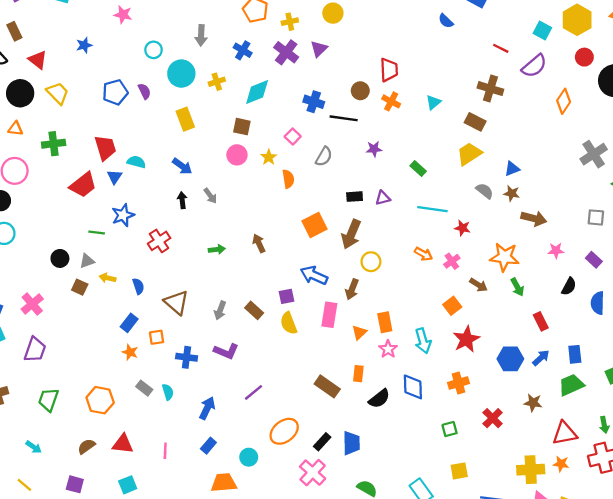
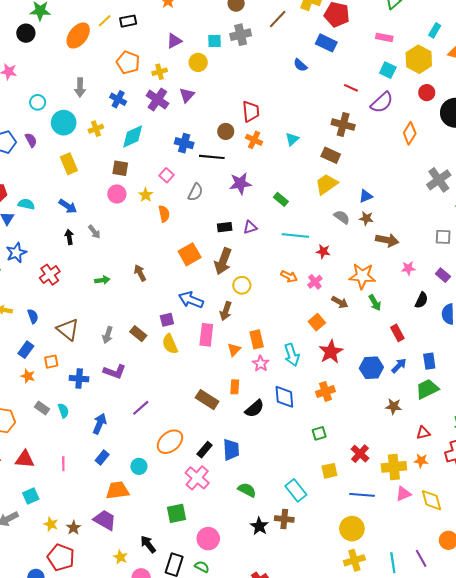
purple star: (374, 149) -> (240, 183), size x1.5
red cross: (493, 418) -> (360, 454), moved
red triangle: (565, 433) -> (423, 433), size x0.6

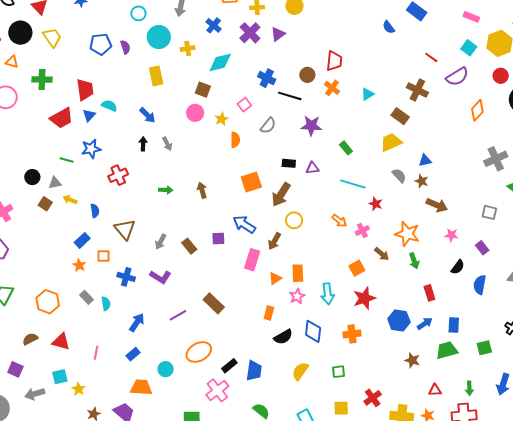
yellow semicircle: (170, 344) -> (300, 371), moved, turned 48
brown rectangle: (207, 400) -> (214, 303), moved
yellow star: (51, 524) -> (79, 389), moved

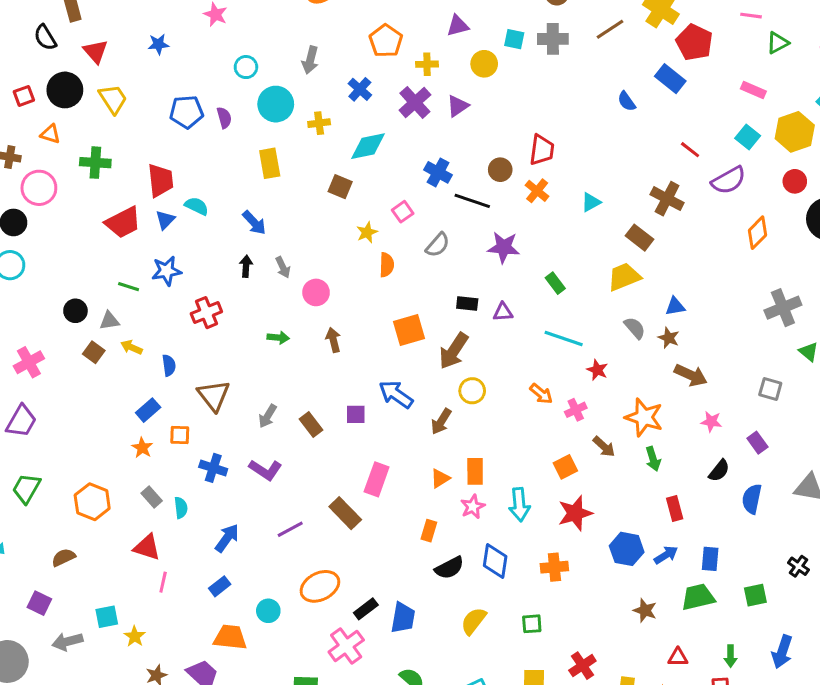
pink circle: (195, 113) -> (316, 292), moved
pink rectangle: (252, 260) -> (377, 479), moved
red triangle: (61, 342) -> (147, 547), moved

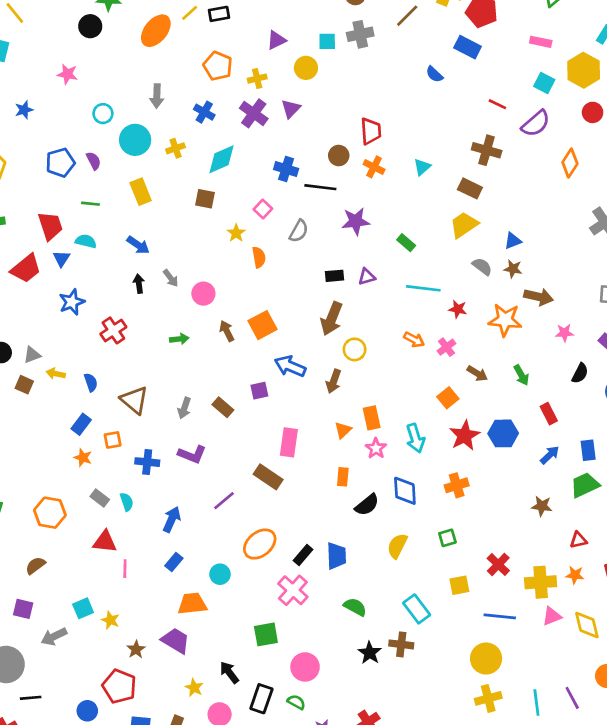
green line: (129, 287) -> (91, 204), moved
orange square: (409, 330) -> (263, 325), moved
orange star: (644, 417) -> (505, 320), moved
blue hexagon: (627, 549) -> (503, 433), moved

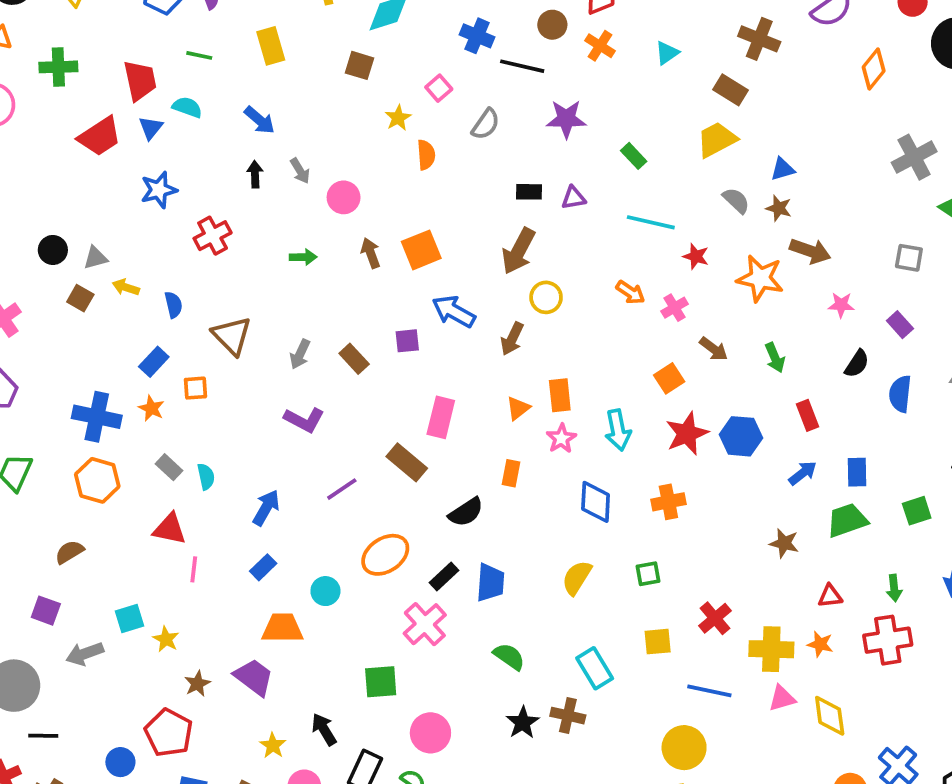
blue cross: (147, 462) -> (97, 417), moved, size x1.4
black semicircle: (367, 505) -> (466, 512), moved

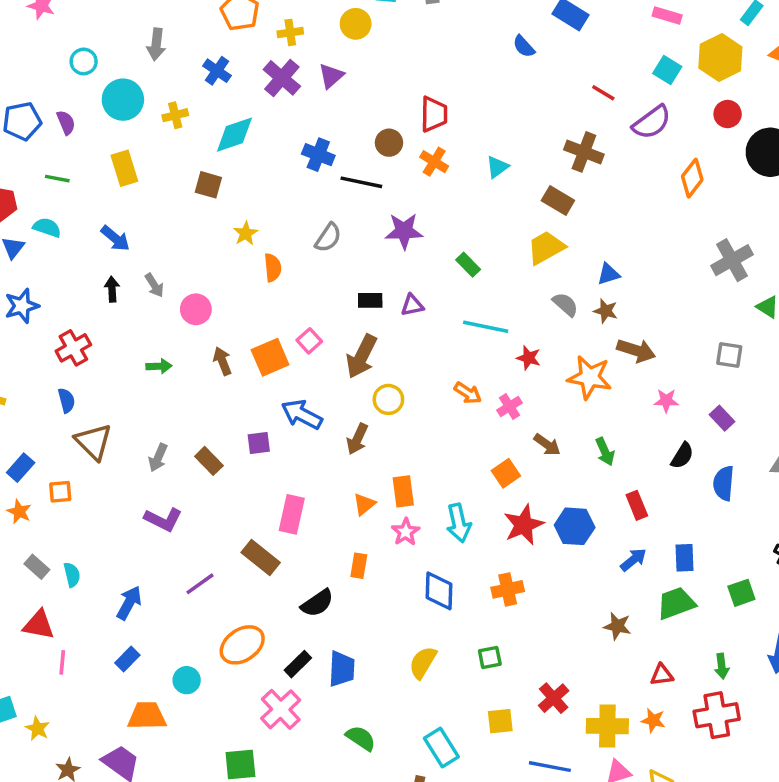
pink square: (439, 88) -> (309, 341), moved
blue semicircle: (174, 305) -> (67, 400), moved

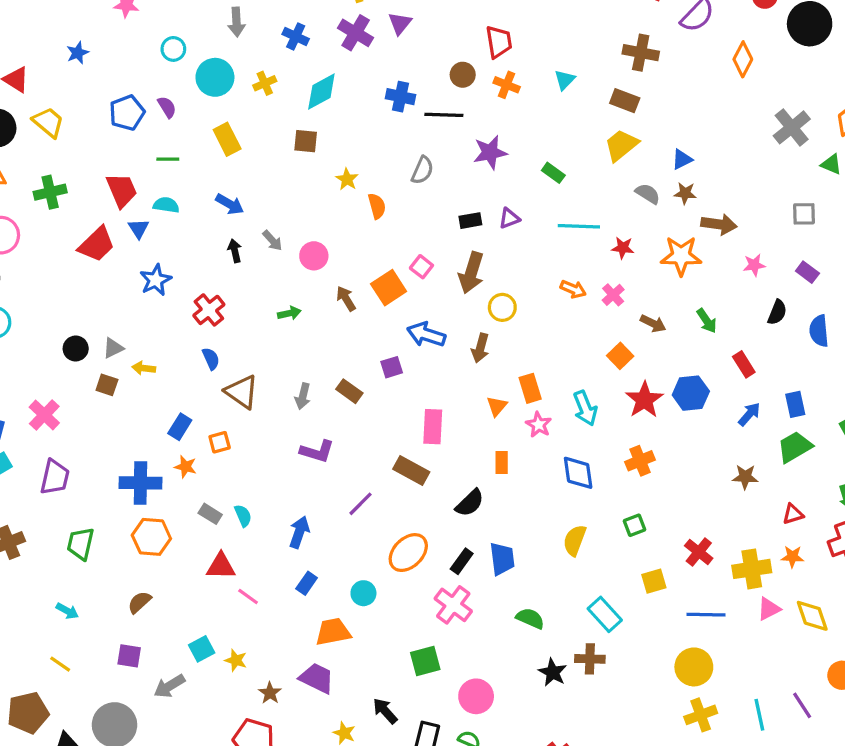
pink line: (62, 662) -> (248, 597), turned -50

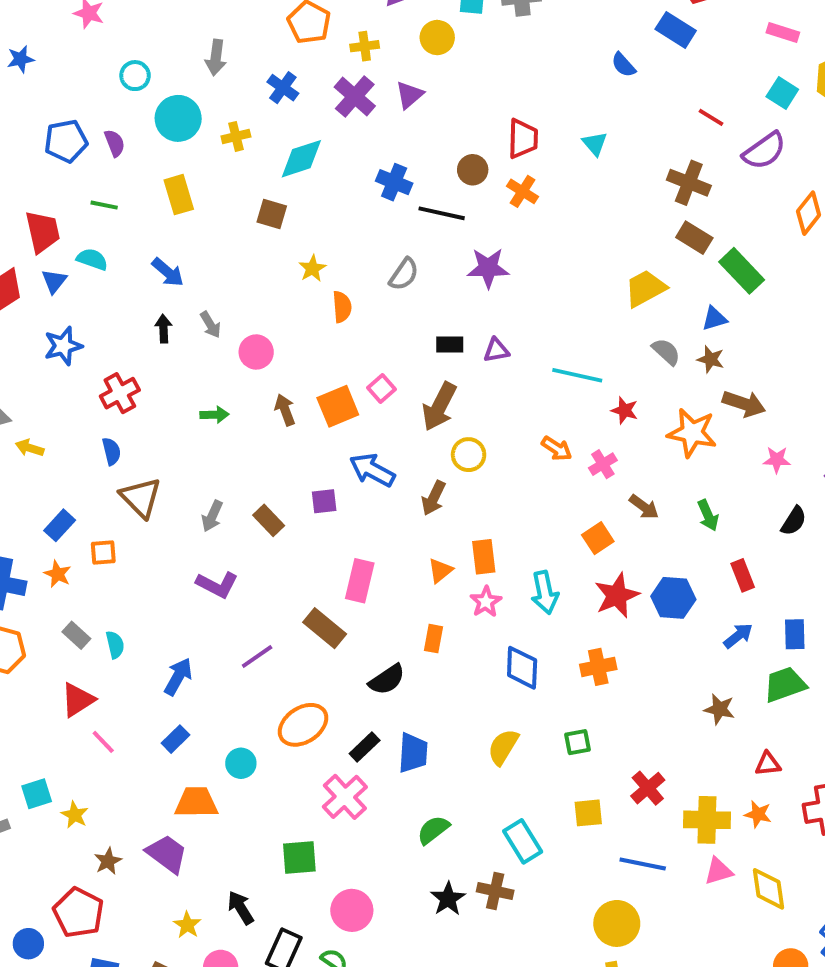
cyan triangle: (565, 80) -> (595, 144), moved, turned -35
brown rectangle: (625, 101) -> (694, 238), moved
green rectangle: (553, 173) -> (742, 271), moved, size x1.6
red triangle: (221, 566) -> (78, 700), turned -44
green semicircle: (530, 618) -> (433, 830), turned -72

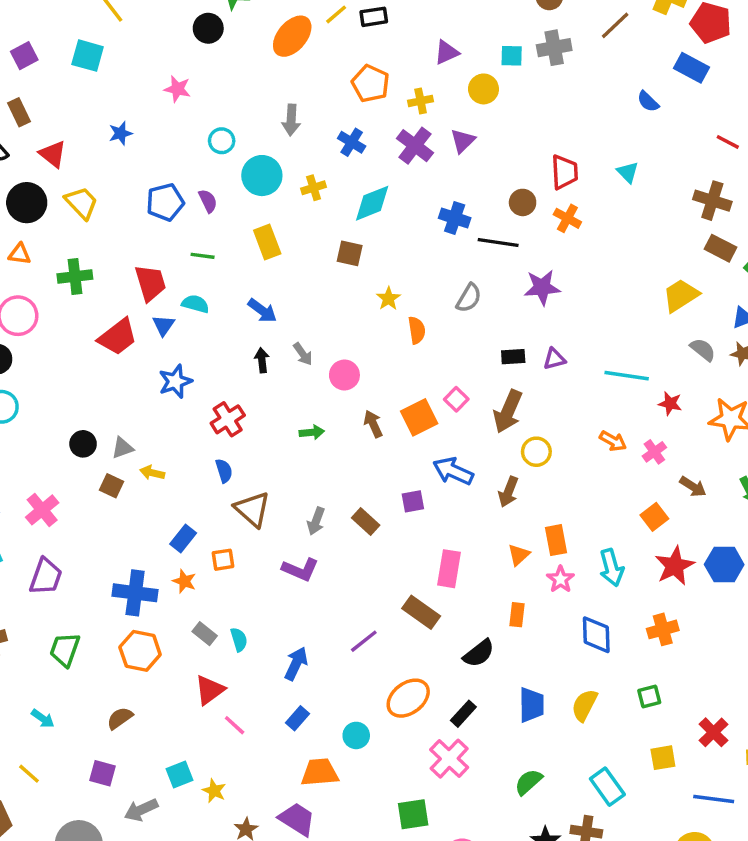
purple L-shape: (217, 585) -> (300, 569), moved
blue trapezoid: (413, 753) -> (531, 705), moved

